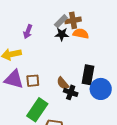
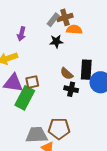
black star: (62, 34) -> (56, 41), moved
brown semicircle: (63, 83) -> (67, 74), moved
green rectangle: (37, 110) -> (25, 98), moved

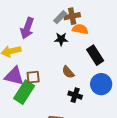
purple arrow: (21, 34) -> (27, 28), size x1.5
black rectangle: (86, 70) -> (95, 55), moved, turned -42
black cross: (71, 89) -> (75, 95), moved

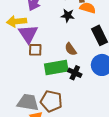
purple triangle: (14, 76) -> (28, 34), moved, turned 35
green rectangle: (24, 92) -> (56, 68), moved, turned 40

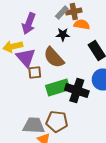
brown semicircle: (71, 49) -> (54, 58), moved, size x1.6
black cross: (75, 73) -> (77, 90), size x1.6

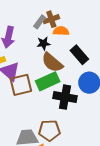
brown semicircle: (54, 58) -> (52, 62), moved
brown square: (35, 72) -> (21, 85), size x1.6
green rectangle: (58, 88) -> (48, 81), moved

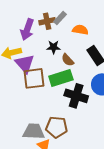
brown cross: (51, 19) -> (47, 21), moved
black star: (44, 43) -> (53, 47), moved
brown semicircle: (52, 62) -> (68, 60), size x0.6

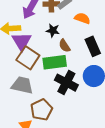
brown square: (34, 78) -> (28, 58), turned 30
brown pentagon: (57, 127) -> (41, 110), turned 30
gray trapezoid: (34, 131) -> (22, 85), moved

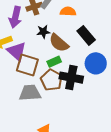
brown semicircle: (64, 46) -> (59, 43), size x1.5
green rectangle: (55, 62) -> (54, 62), size x0.6
brown pentagon: (41, 110) -> (51, 80), moved

